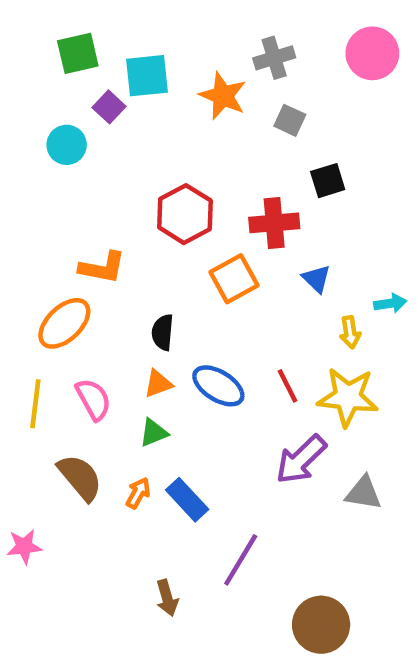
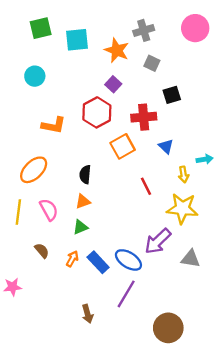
purple square: (109, 107) -> (113, 84), moved
orange L-shape: (102, 268) -> (54, 125), moved
blue ellipse: (218, 386) -> (128, 260), moved
red line: (288, 386) -> (146, 186), moved
brown semicircle: (80, 477) -> (42, 251), size x0.6

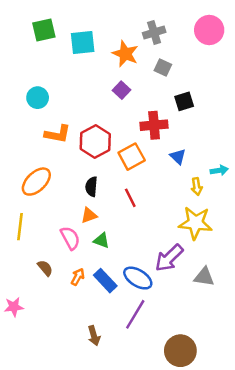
cyan circle: (35, 76) -> (38, 98), moved
red hexagon: (97, 112) -> (95, 141), moved
red line: (146, 186) -> (130, 198), moved
pink semicircle: (49, 210) -> (70, 238), moved
green triangle: (80, 227) -> (101, 240), moved, turned 42

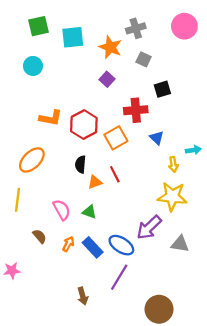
cyan circle: (38, 98) -> (33, 66), moved
orange triangle: (89, 215) -> (95, 182), moved

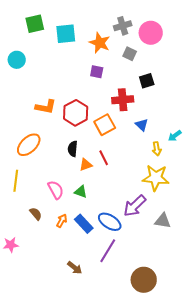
pink circle: (184, 26) -> (151, 33), moved
cyan circle: (33, 66) -> (17, 60), moved
purple square: (107, 79) -> (97, 72), turned -32
cyan arrow: (193, 150) -> (175, 136), turned 152
brown arrow: (83, 296) -> (75, 268), turned -35

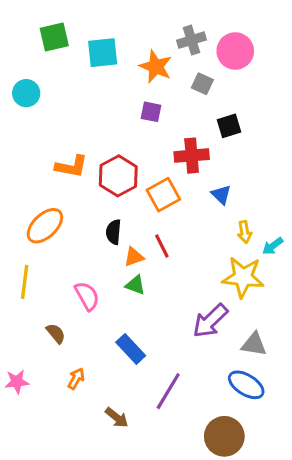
cyan arrow: (175, 136) -> (273, 246), moved
green triangle: (81, 192) -> (135, 285), moved
orange arrow: (62, 221) -> (76, 379), moved
blue ellipse: (110, 222) -> (246, 385), moved

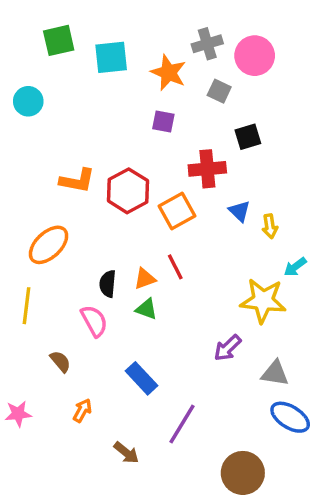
black semicircle: (114, 232) -> (108, 284), moved
yellow arrow: (245, 232) -> (270, 226), moved
purple arrow: (210, 321) -> (228, 348), size x0.7
blue ellipse: (246, 385) -> (290, 417), moved

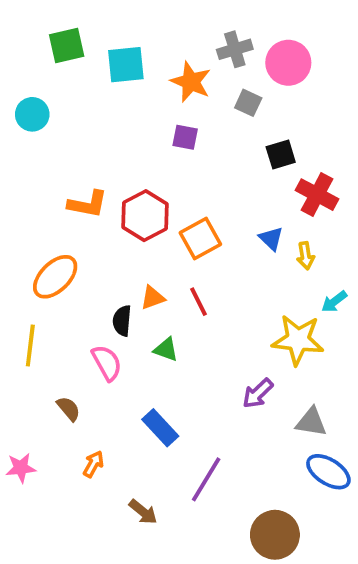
red cross: (207, 169) -> (317, 195), moved, turned 33
orange triangle: (145, 279) -> (153, 298), moved

